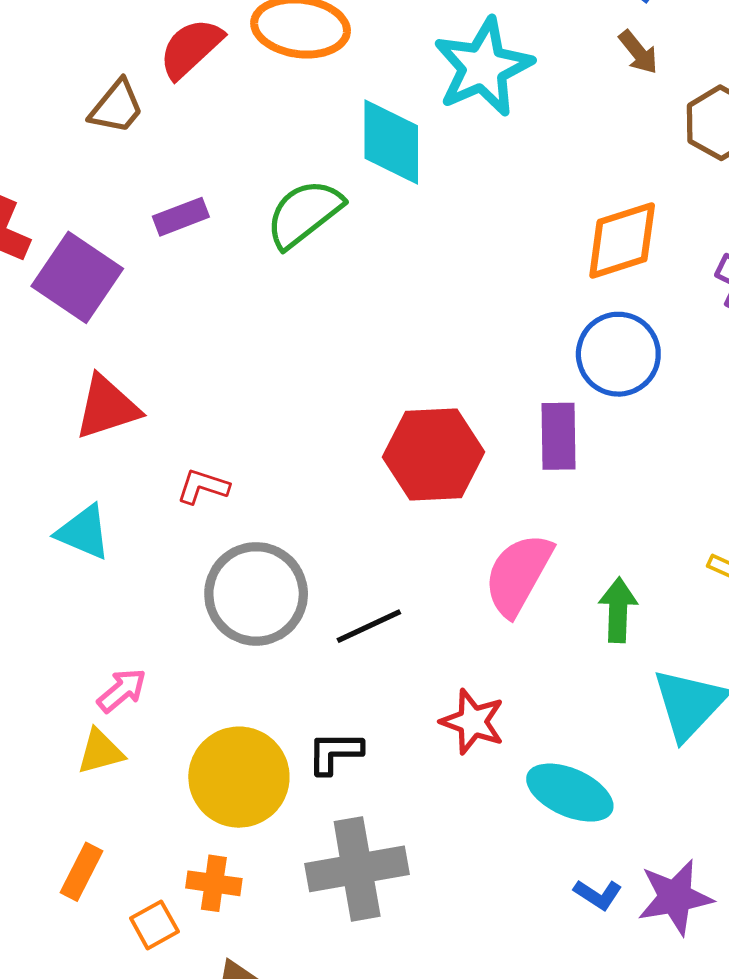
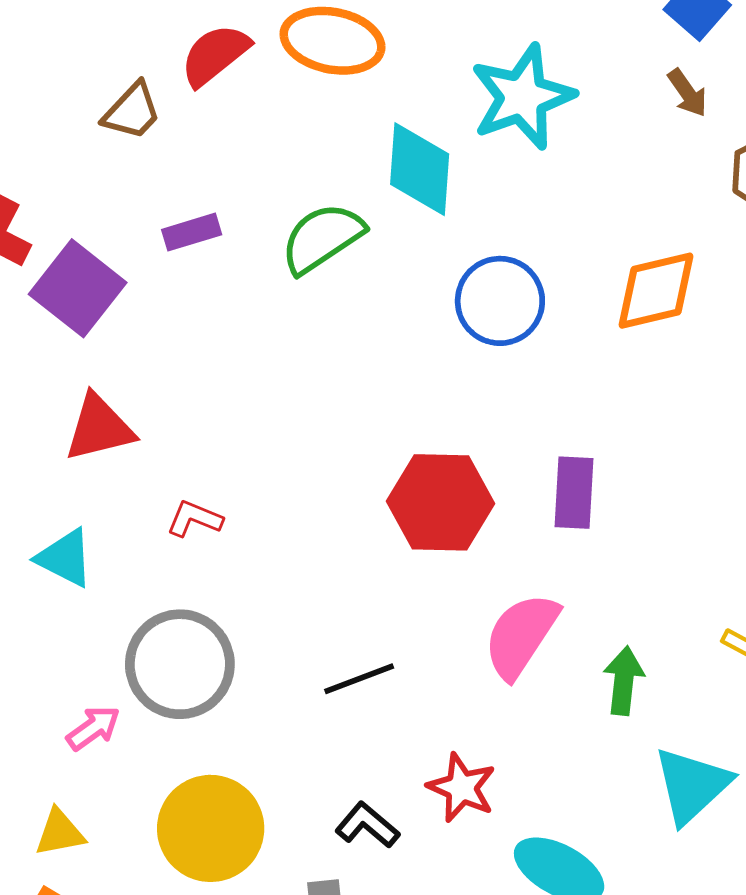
blue circle: (618, 354) -> (500, 301), moved
gray circle: (256, 594) -> (180, 664), moved
yellow triangle: (100, 752) -> (60, 833), moved
black L-shape: (335, 753) -> (367, 825), moved, turned 36

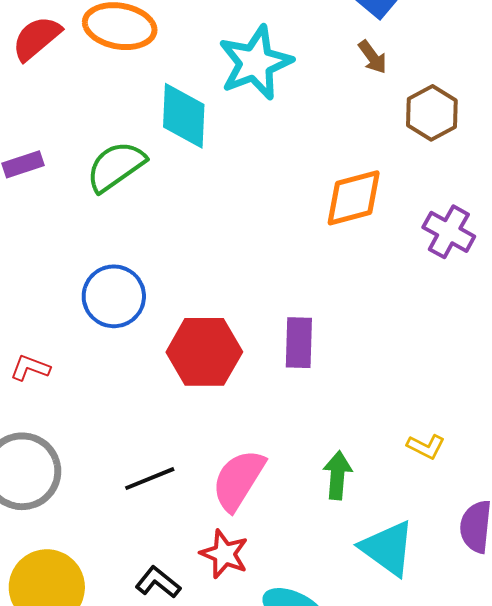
blue circle: (500, 301) -> (114, 296), moved
pink semicircle: (521, 636) -> (238, 480), moved
cyan triangle: (692, 785) -> (388, 548), turned -40

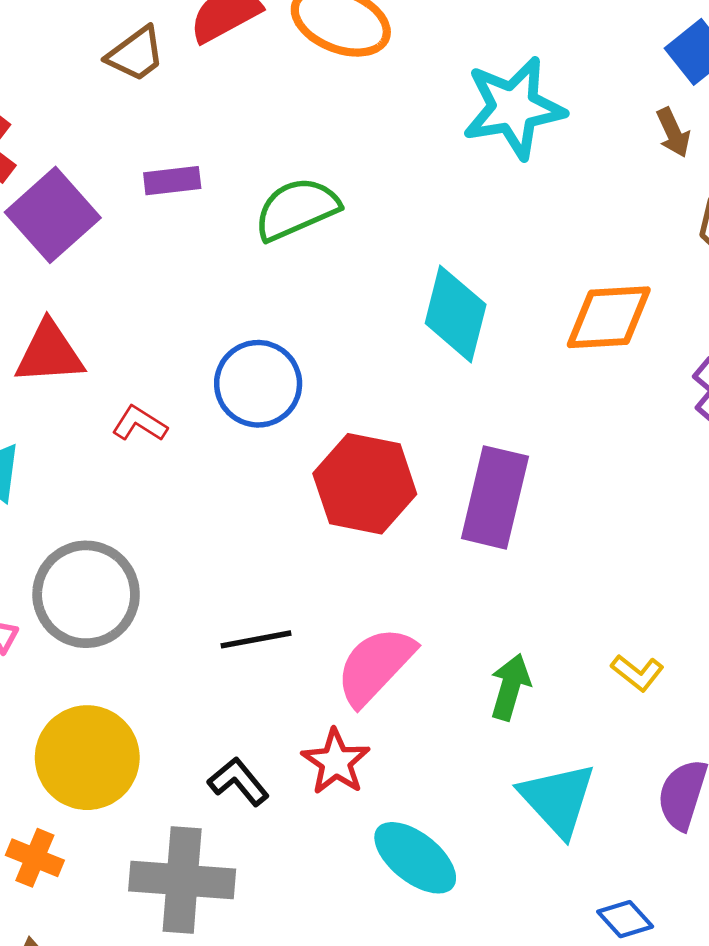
cyan diamond: (184, 116) -> (456, 314), moved
purple rectangle: (299, 343) -> (495, 497), size x1.4
red L-shape: (30, 368) -> (140, 424), moved

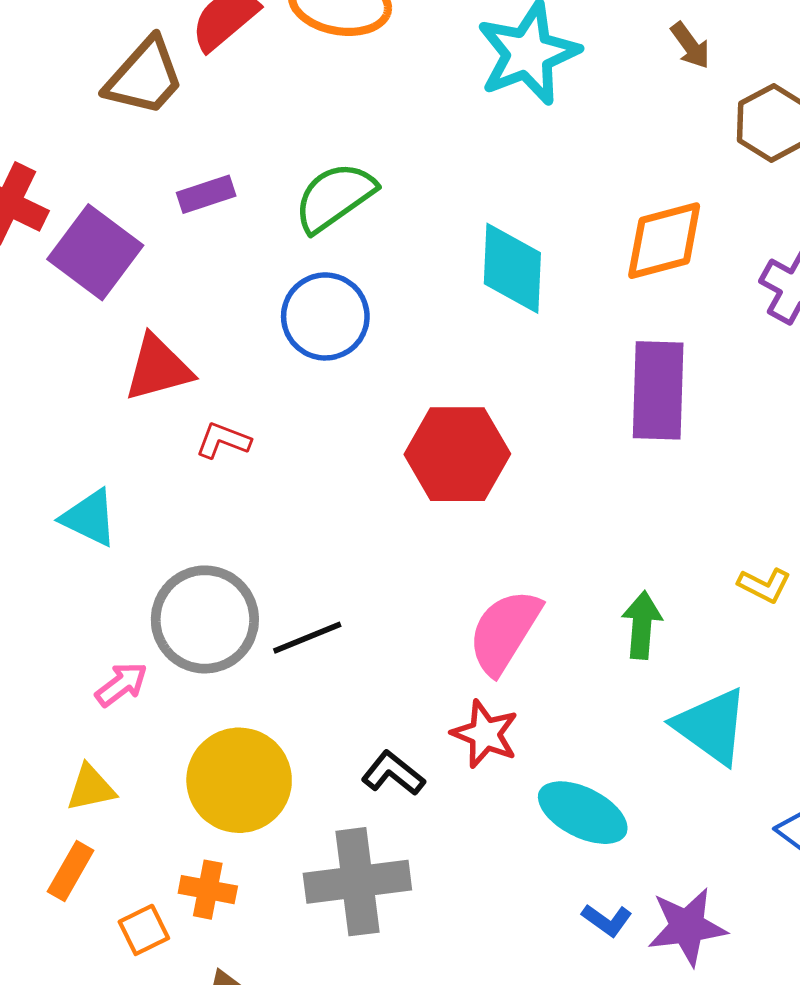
brown trapezoid: (136, 54) -> (145, 77), size x1.4
red triangle: (49, 353) -> (158, 368), moved
blue circle: (258, 384) -> (325, 316), moved
purple rectangle: (495, 497) -> (658, 390), moved
black line: (256, 639) -> (307, 638), moved

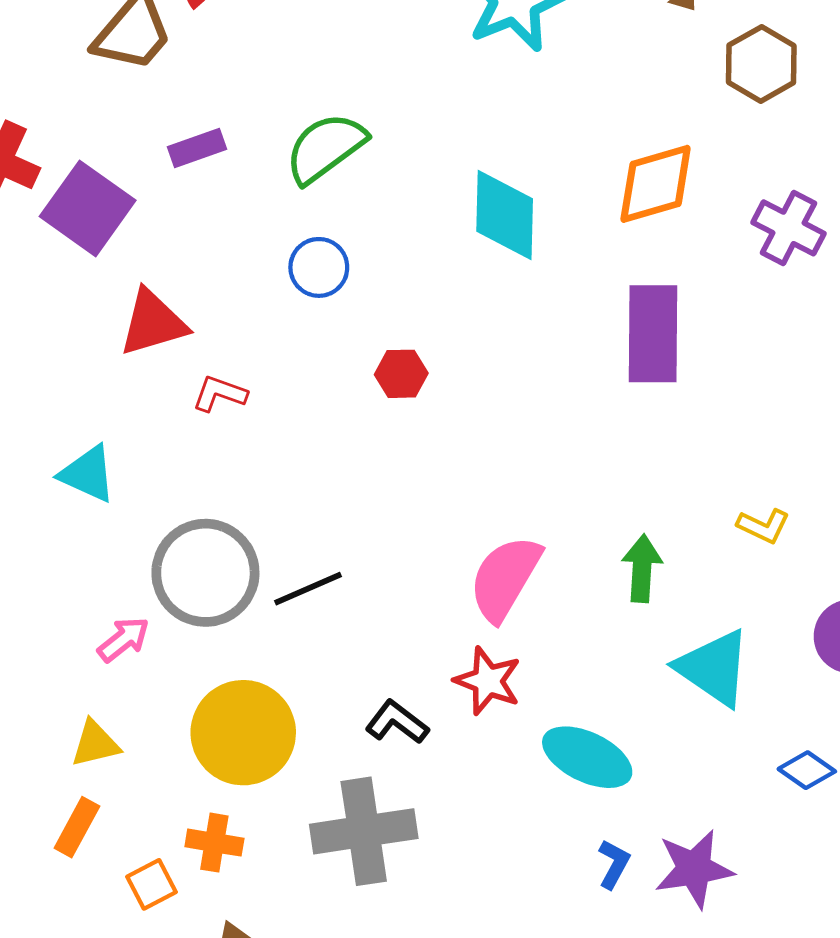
blue circle: (325, 316) -> (319, 267), size x0.7
red hexagon: (457, 454) -> (401, 374), moved, size x0.5
blue L-shape: (607, 920) -> (614, 864), turned -96

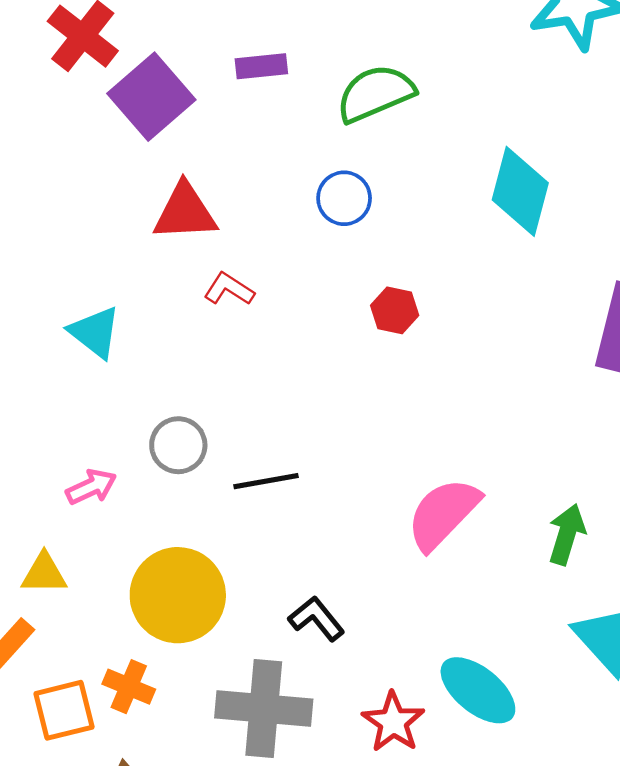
gray circle: (205, 573) -> (178, 445), size x0.6
red star: (488, 681) -> (393, 722), moved
orange square: (151, 884) -> (64, 710), size x1.4

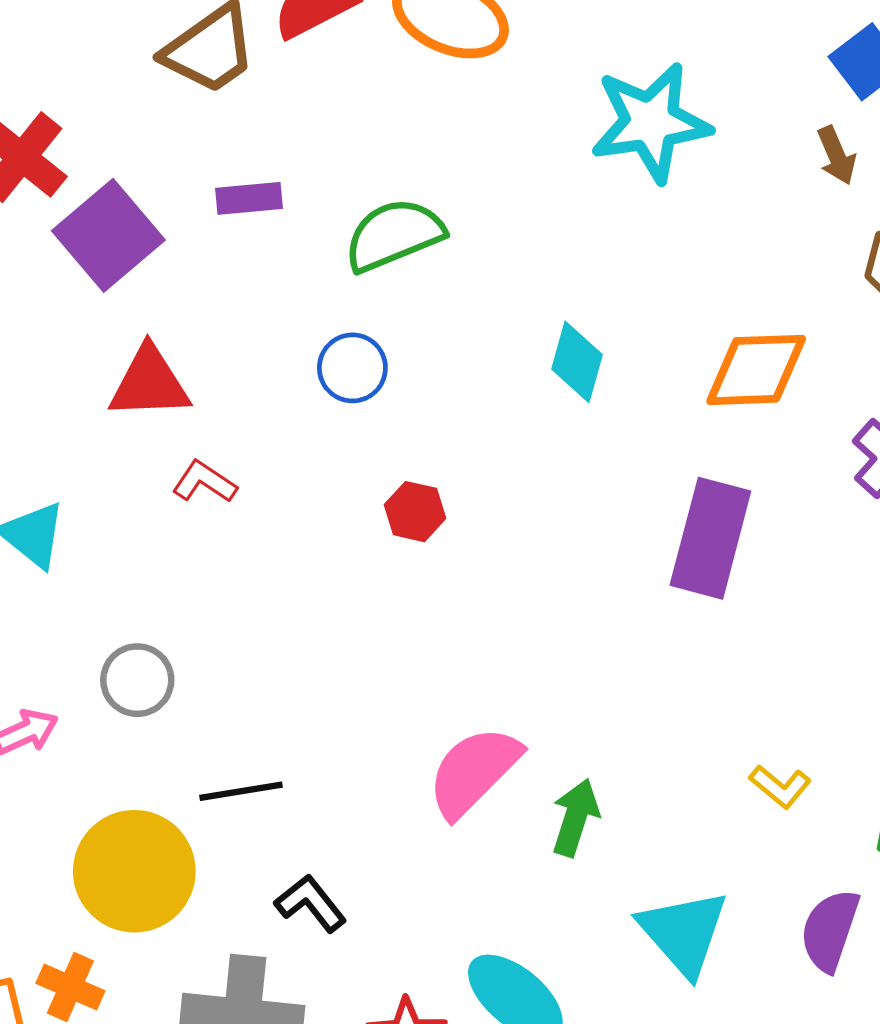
cyan diamond: (520, 191) -> (577, 362), size x0.7
black line: (266, 481) -> (241, 791), moved
green arrow: (567, 534) -> (575, 818), moved

